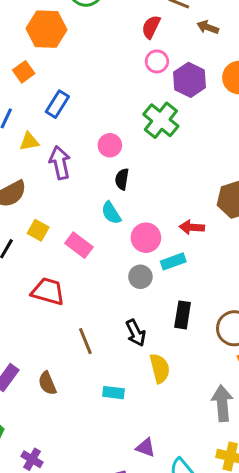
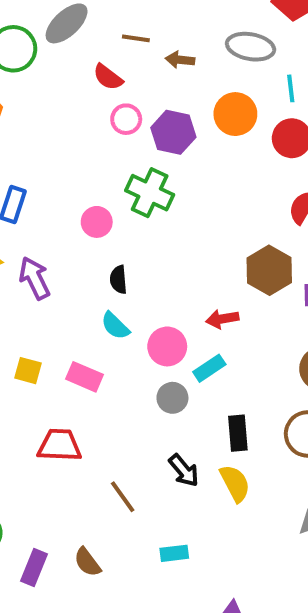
red semicircle: (151, 27) -> (108, 77), turned -65
pink circle: (110, 145) -> (97, 222), moved
yellow semicircle: (160, 368) -> (235, 483), moved

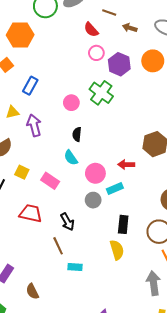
black arrow: (184, 471) -> (67, 222), moved
cyan rectangle: (174, 553) -> (75, 267), moved
brown semicircle: (87, 562) -> (32, 291), moved

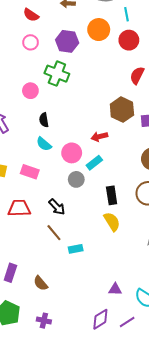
pink circle: (96, 53) -> (31, 42), moved

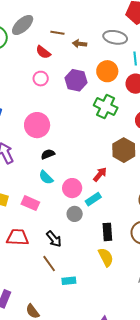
green cross: (57, 74) -> (106, 107), moved
pink circle: (30, 91) -> (37, 125), size x1.6
black semicircle: (44, 120) -> (48, 154), turned 72
red arrow: (99, 137) -> (100, 174), turned 140

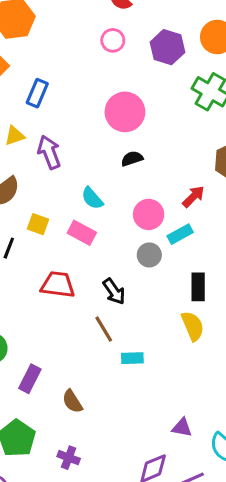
pink circle: (37, 125) -> (125, 112), moved
black semicircle: (48, 154) -> (132, 159), moved
cyan semicircle: (46, 177) -> (92, 198), moved

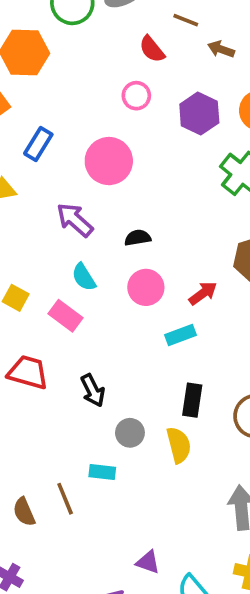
pink circle: (125, 112) -> (109, 161), moved
purple arrow: (49, 152) -> (75, 220), moved, turned -36
pink circle: (149, 214) -> (146, 287), moved
gray circle: (149, 255) -> (130, 433), moved
brown line: (104, 329) -> (65, 499), moved

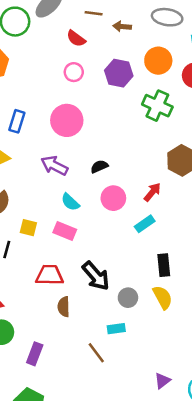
black arrow: (93, 390) -> (96, 276), size x1.4
brown semicircle: (24, 512) -> (64, 307), moved, turned 36
purple triangle: (148, 562) -> (162, 381), turned -42

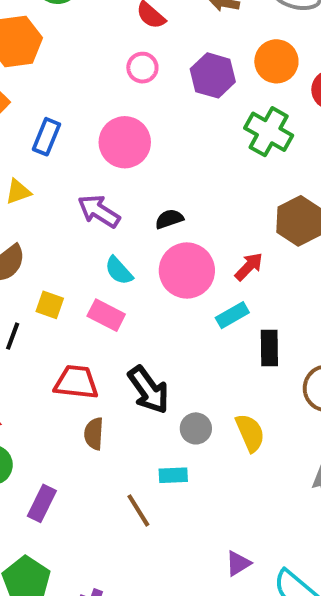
pink circle: (113, 198) -> (187, 271), size x1.4
black rectangle: (164, 265) -> (269, 348), moved

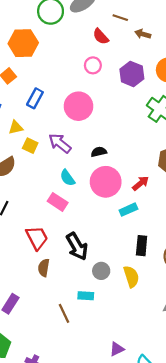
yellow square: (50, 305) -> (30, 146), moved
black rectangle: (269, 348) -> (142, 246), moved
red trapezoid: (76, 382) -> (37, 238), turned 50

